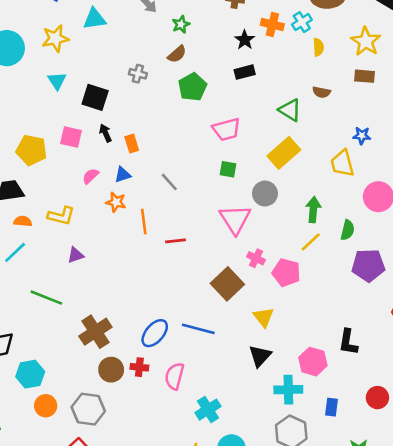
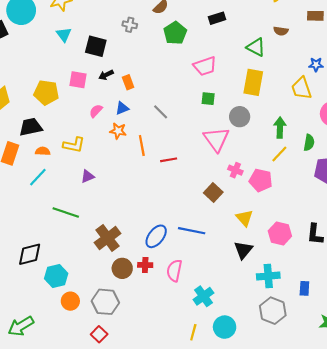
black arrow: (105, 133) -> (106, 75), turned -88
yellow rectangle: (284, 153) -> (253, 82), turned -35
brown square: (227, 284) -> (213, 192), size x0.7
pink hexagon: (313, 362) -> (280, 234), moved

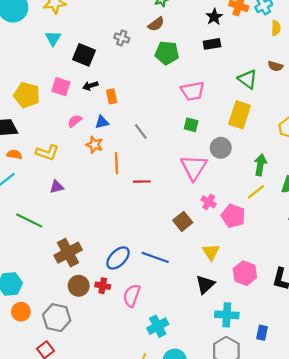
green pentagon: (175, 33) -> (167, 53), turned 30

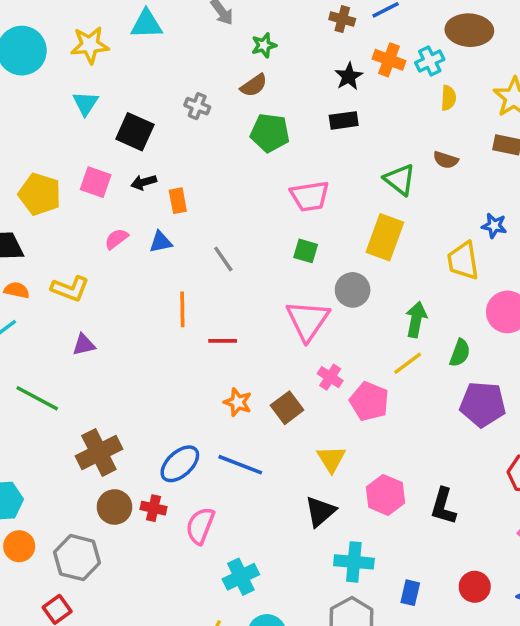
orange star: (94, 145) -> (238, 402), moved

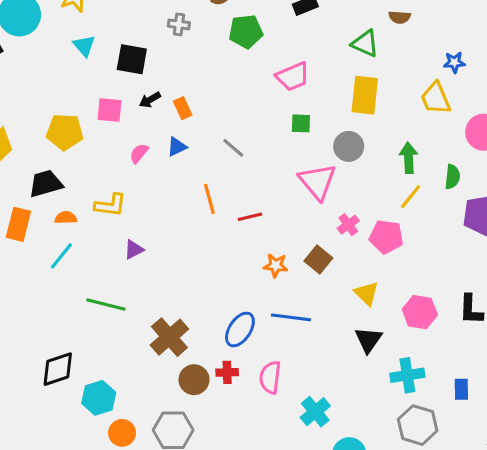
pink cross: (330, 377) -> (348, 225), turned 35

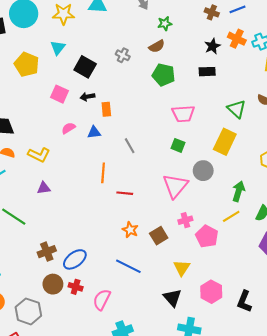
yellow pentagon: (65, 132) -> (27, 64), moved
blue ellipse: (240, 329) -> (75, 259), moved
brown cross: (169, 337) -> (47, 252), size x0.7
black triangle: (368, 340) -> (172, 298), turned -36

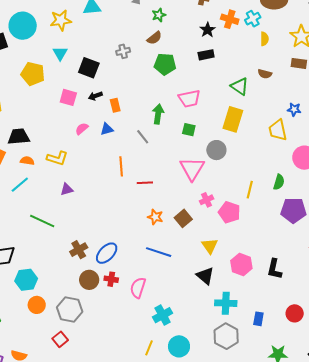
gray cross: (123, 55) -> (123, 51), turned -32
green arrow: (239, 191) -> (158, 114), moved
yellow line: (231, 216) -> (250, 190), turned -36

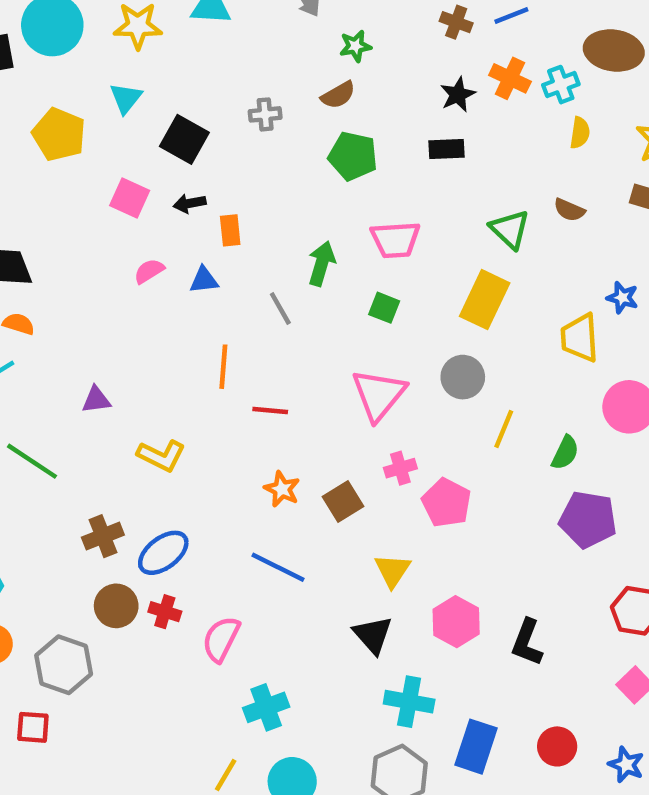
gray circle: (216, 150) -> (463, 377), moved
yellow L-shape: (57, 158) -> (161, 456), moved
yellow line: (250, 190) -> (504, 429), moved
blue rectangle: (258, 319) -> (476, 747), size x1.6
red square: (60, 339) -> (33, 727), turned 35

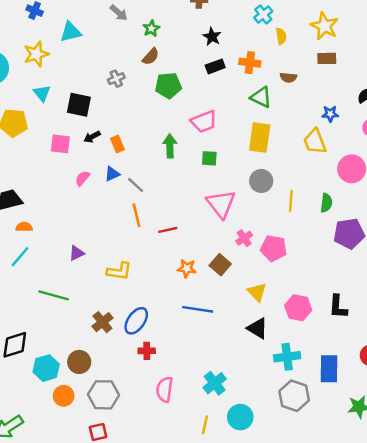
orange cross: (510, 78) -> (250, 63), moved
gray line: (280, 309) -> (136, 185), moved
brown circle: (116, 606) -> (79, 362), moved
pink semicircle: (221, 639) -> (165, 389), moved

